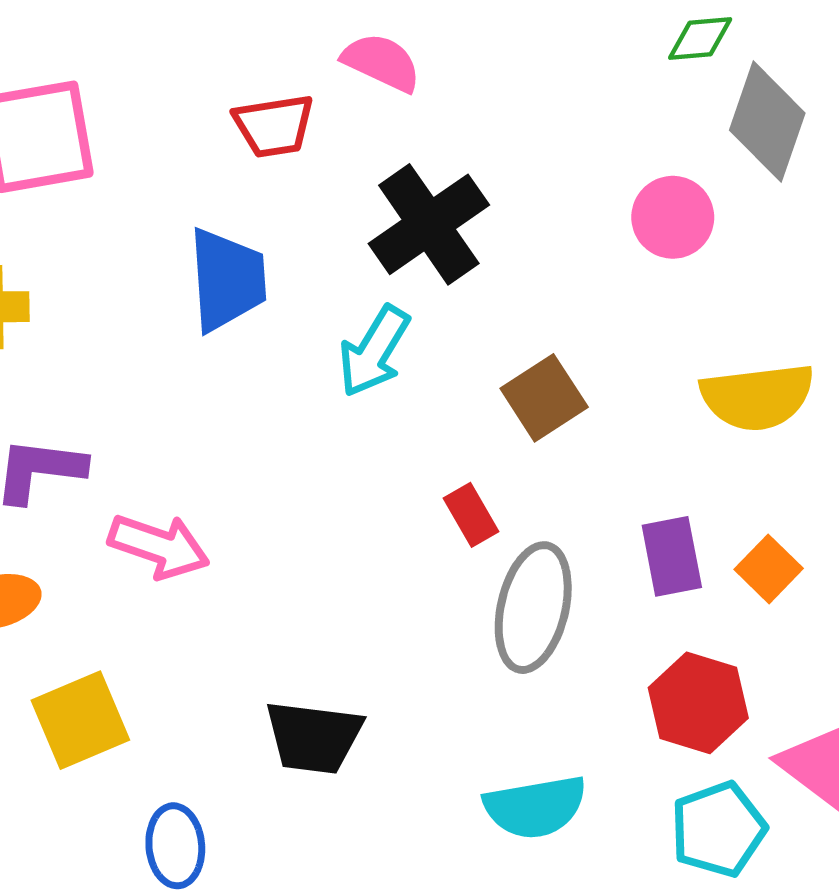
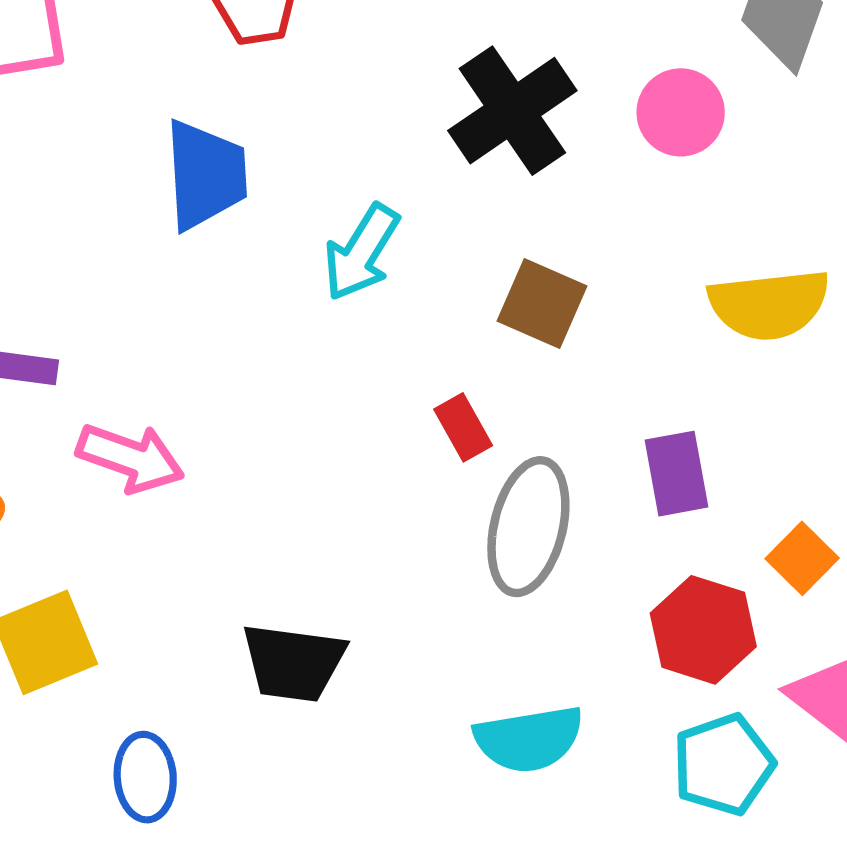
black cross: (429, 224) -> (512, 111), moved
brown square: (544, 398) -> (542, 303), turned -34
orange square: (769, 569) -> (802, 558), moved

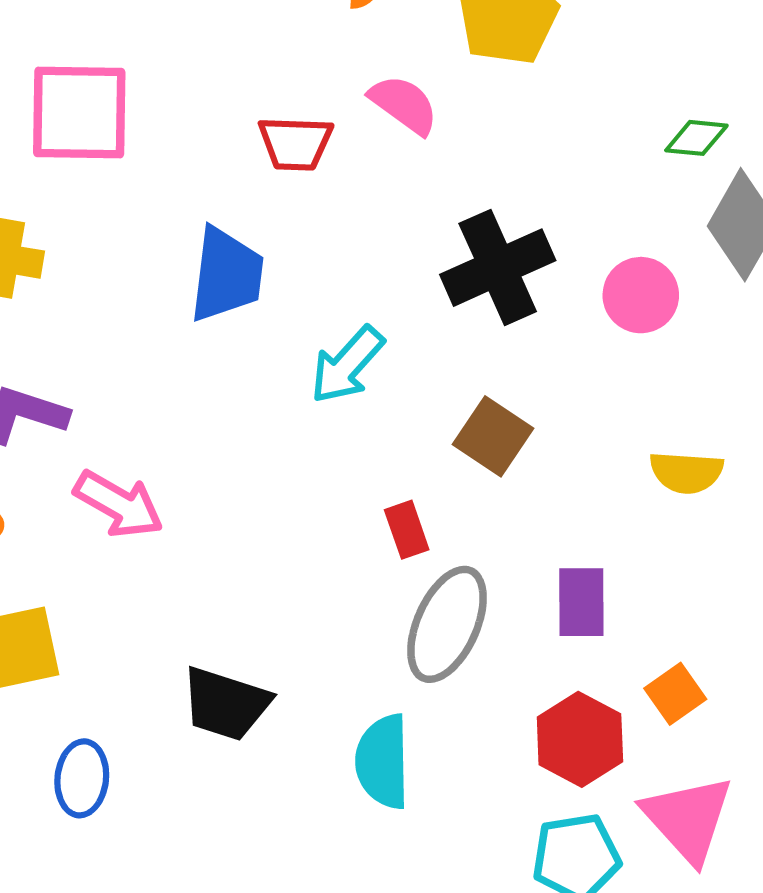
yellow semicircle: (769, 304) -> (686, 472), size x0.7
cyan semicircle: (529, 739) -> (383, 762), moved, turned 88

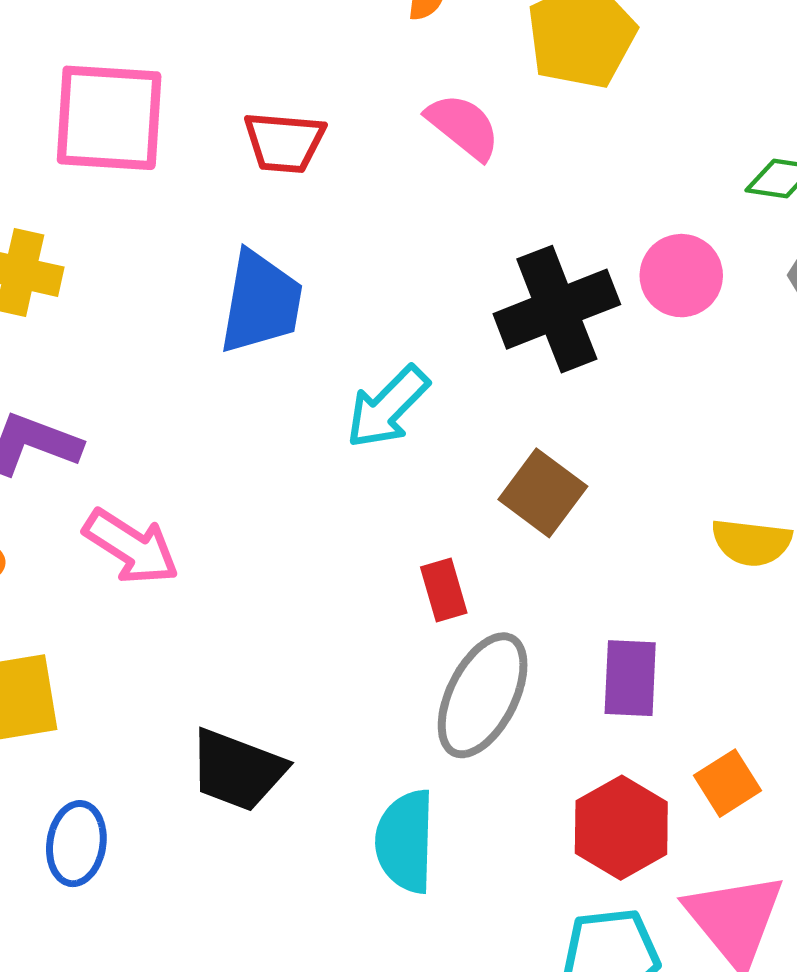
red trapezoid: (295, 143) -> (284, 142), moved
pink circle: (641, 295) -> (681, 276), moved

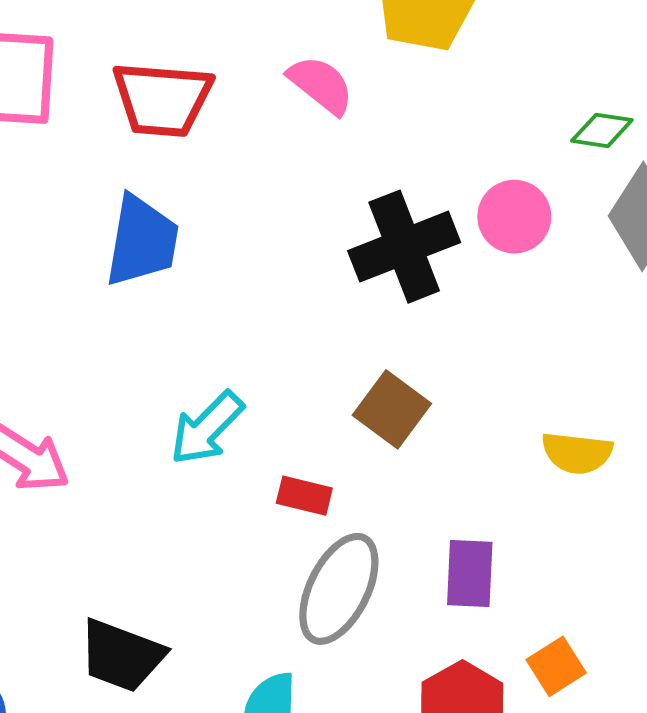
red trapezoid: (284, 142) -> (162, 99), size x1.4
cyan arrow: (388, 407) -> (207, 428), moved
red rectangle: (444, 590) -> (304, 496), turned -60

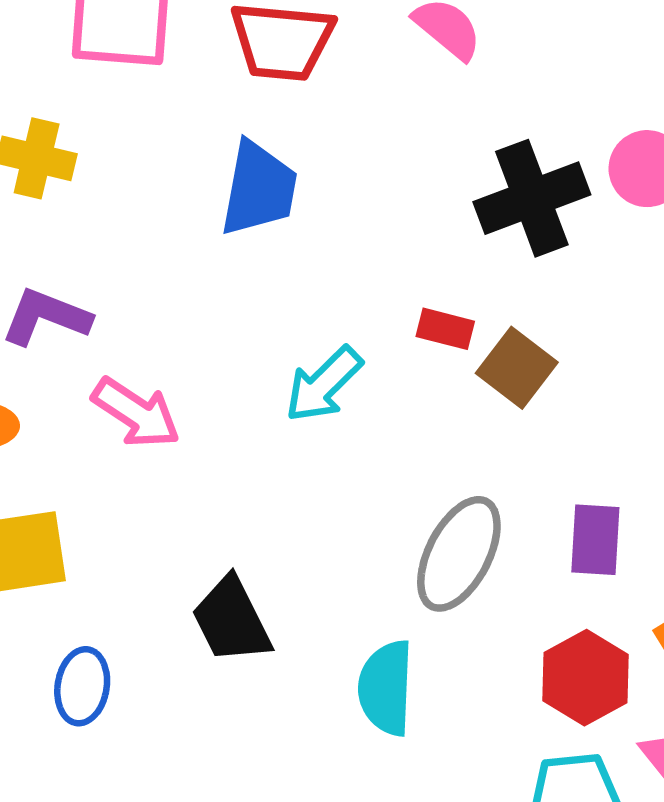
red rectangle: (304, 496) -> (445, 329), moved
black trapezoid: (122, 655) -> (232, 620), turned 42

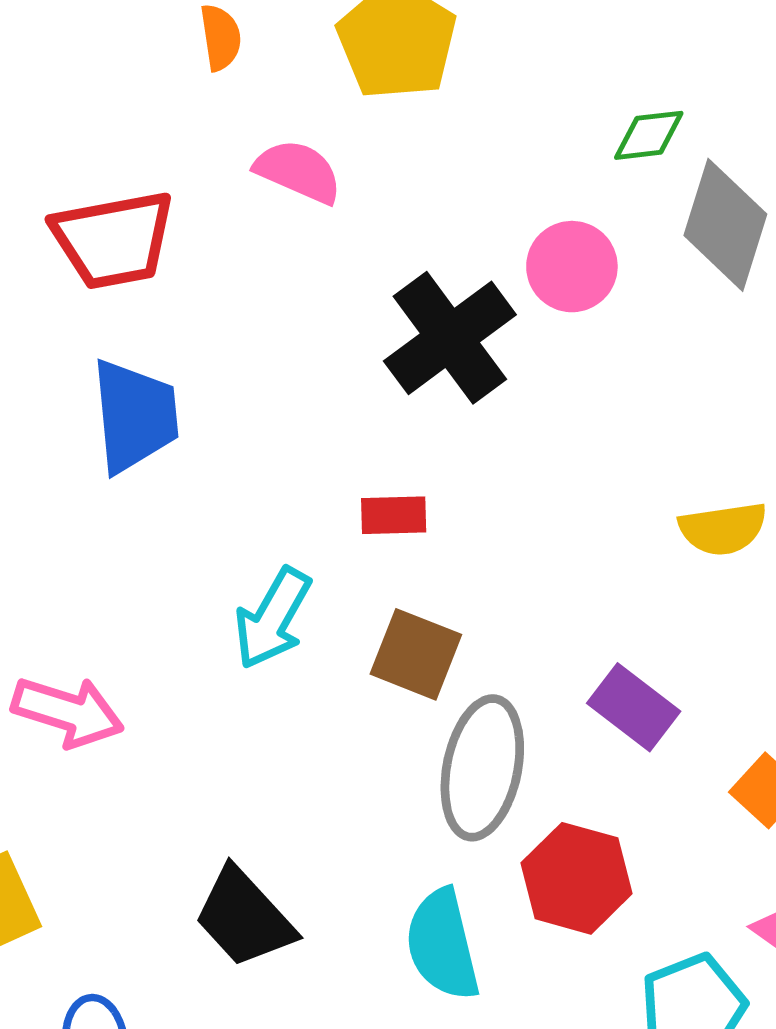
brown square: (517, 368) -> (416, 654), moved
purple rectangle: (595, 540) -> (634, 707), turned -40
red hexagon: (586, 678) -> (577, 878), moved

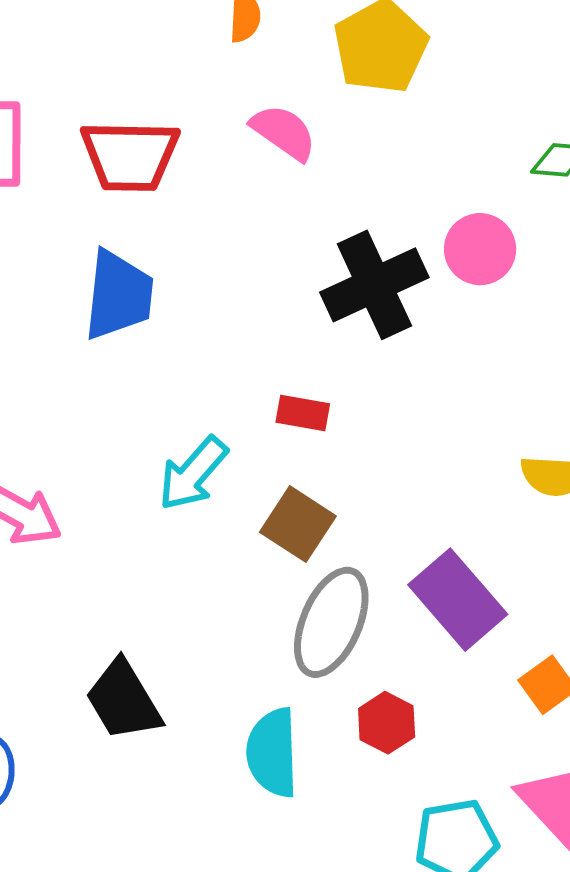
purple rectangle: (634, 707) -> (458, 600), size x1.4
red hexagon: (577, 878) -> (387, 723), size x0.7

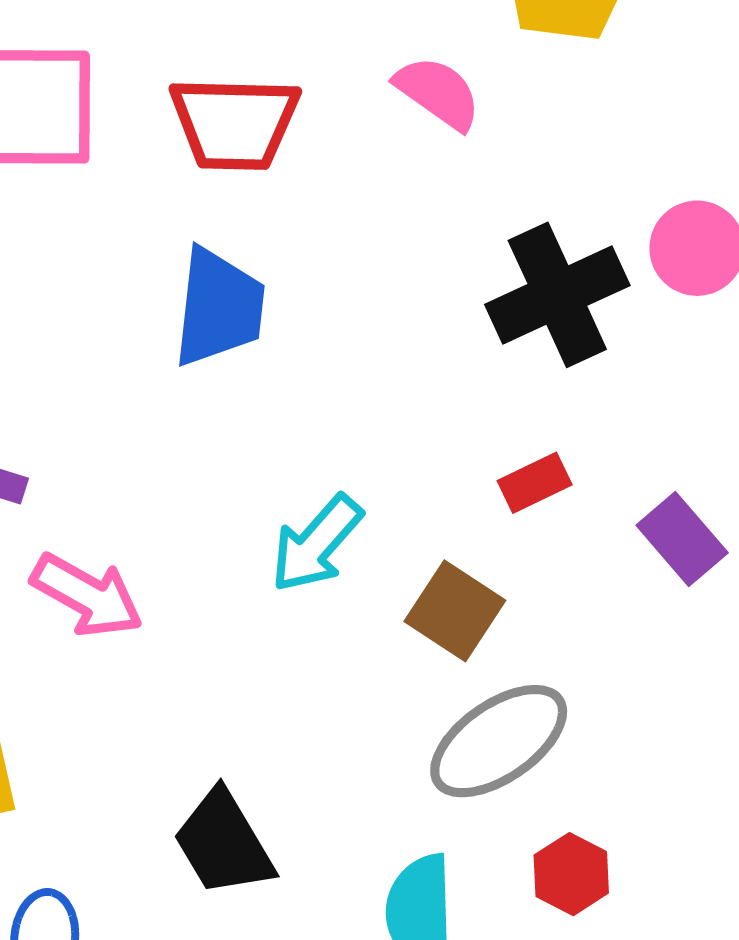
red rectangle: (303, 413) -> (535, 483), moved, turned -36
purple rectangle: (458, 600) -> (682, 539), moved, size x0.7
gray ellipse: (331, 622) -> (499, 741), turned 32

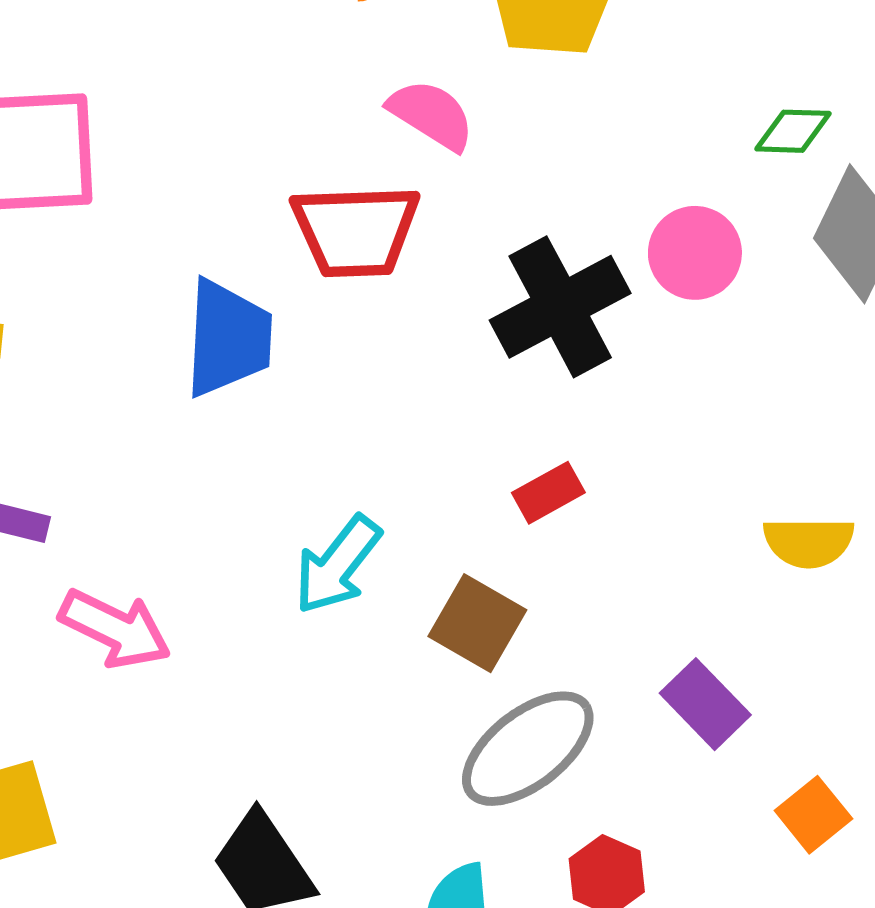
red trapezoid: (235, 123) -> (356, 231), moved
purple rectangle: (682, 539) -> (705, 704), moved

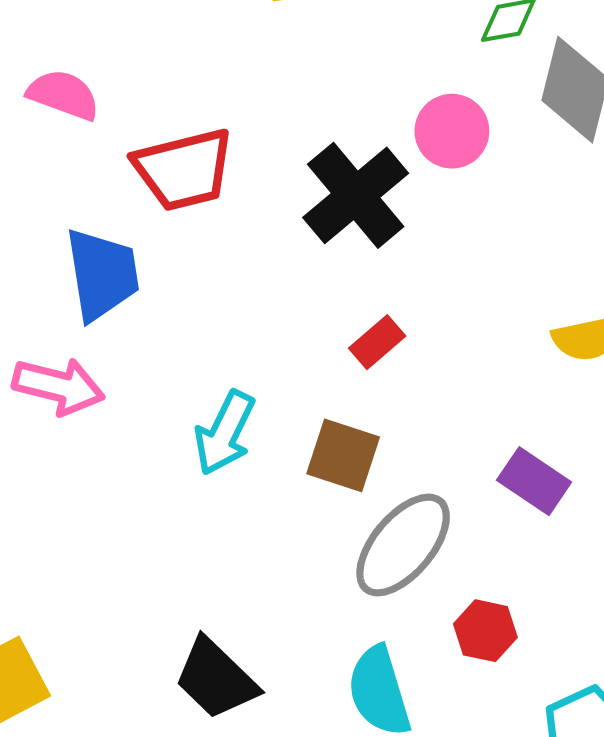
pink semicircle: (431, 115) -> (63, 95), moved
pink arrow: (115, 629) -> (58, 386), moved

